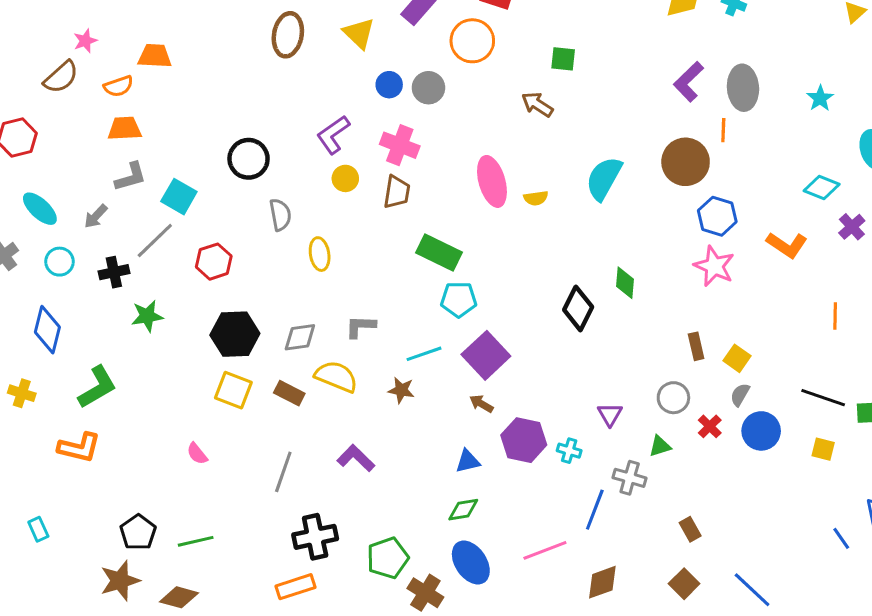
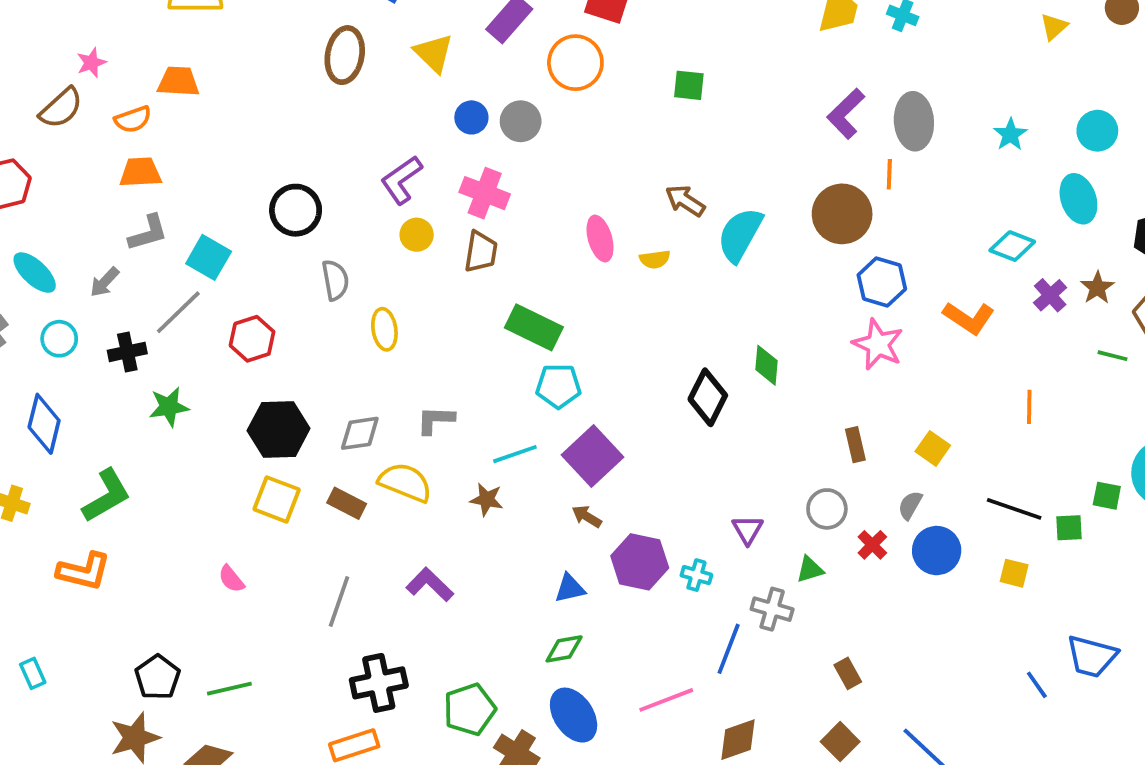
brown arrow: (537, 104) -> (685, 201), moved
pink ellipse: (492, 181) -> (600, 239), size x0.7
yellow square: (737, 358) -> (933, 448), moved

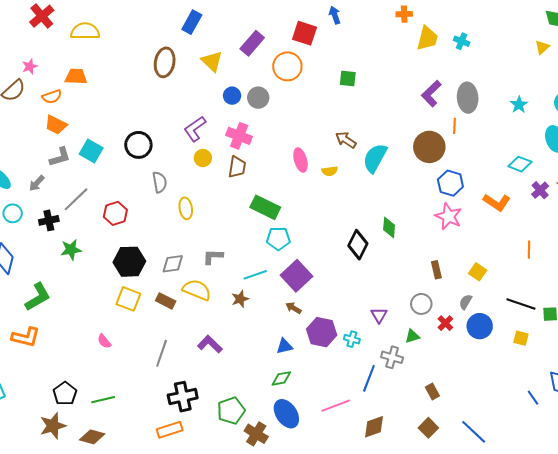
orange trapezoid: (141, 172) -> (56, 125), turned -150
cyan square: (209, 257) -> (91, 151), moved
brown star: (487, 499) -> (240, 299), turned -30

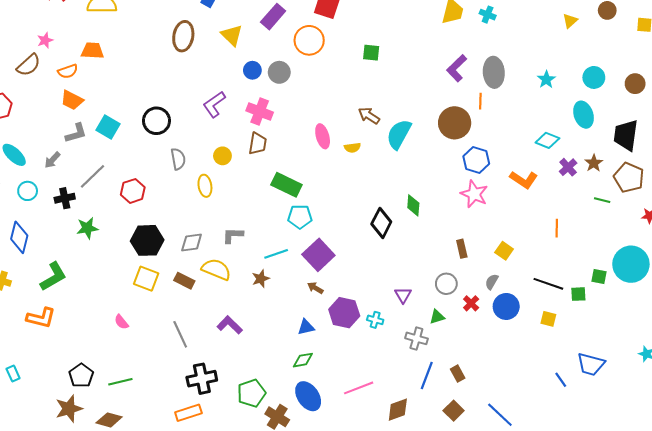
yellow circle: (203, 158) -> (222, 156), moved
gray line: (162, 353) -> (180, 334), turned -44
blue line: (369, 378) -> (427, 376), moved

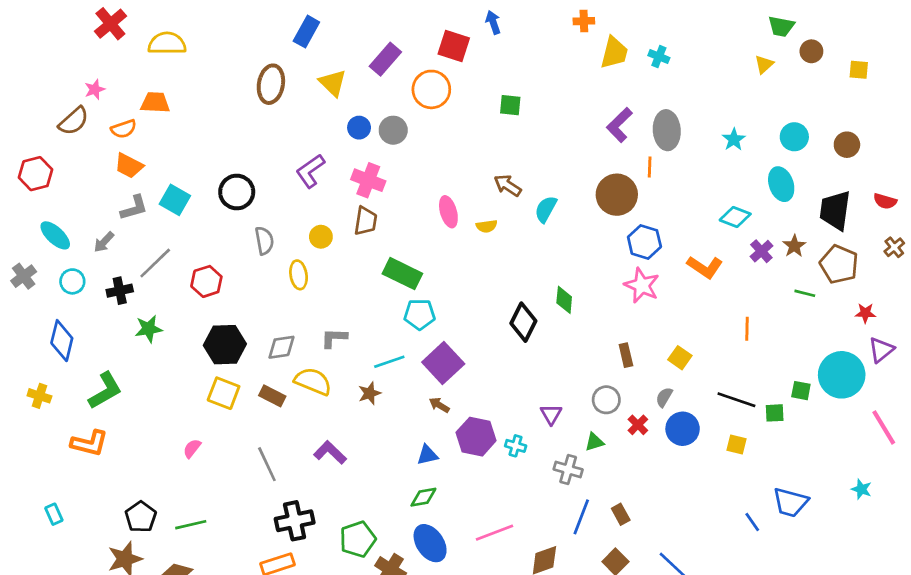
cyan semicircle: (399, 134) -> (546, 209), size x0.7
pink semicircle: (121, 322) -> (192, 448), turned 77

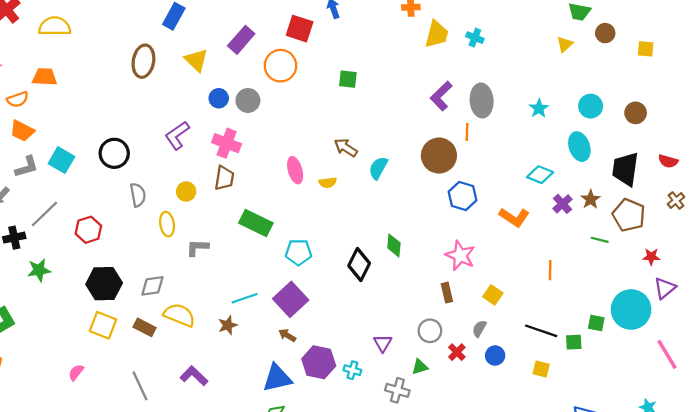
pink star: (642, 285) -> (460, 256), moved
cyan pentagon: (420, 314) -> (298, 252), moved
gray L-shape: (334, 338) -> (197, 248), moved
blue circle: (683, 429) -> (495, 356), size x0.7
blue triangle: (427, 455) -> (277, 378), size x1.6

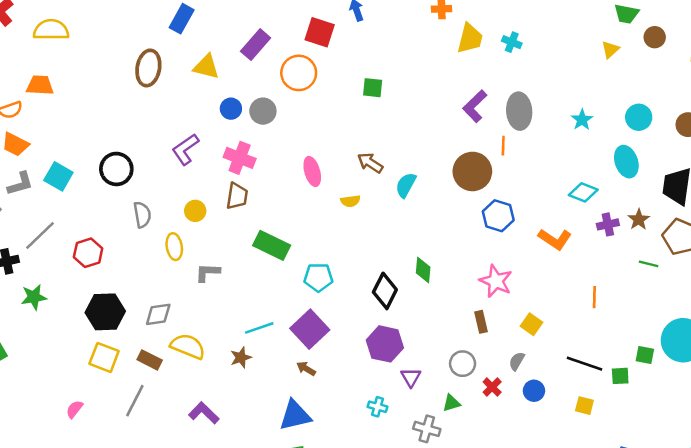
yellow triangle: (196, 60) -> (206, 67), turned -30
pink ellipse: (295, 170) -> (312, 171), moved
purple cross: (563, 204) -> (608, 224), turned 30
purple hexagon: (319, 362) -> (385, 344), moved
gray line: (140, 386) -> (135, 401), moved, turned 52

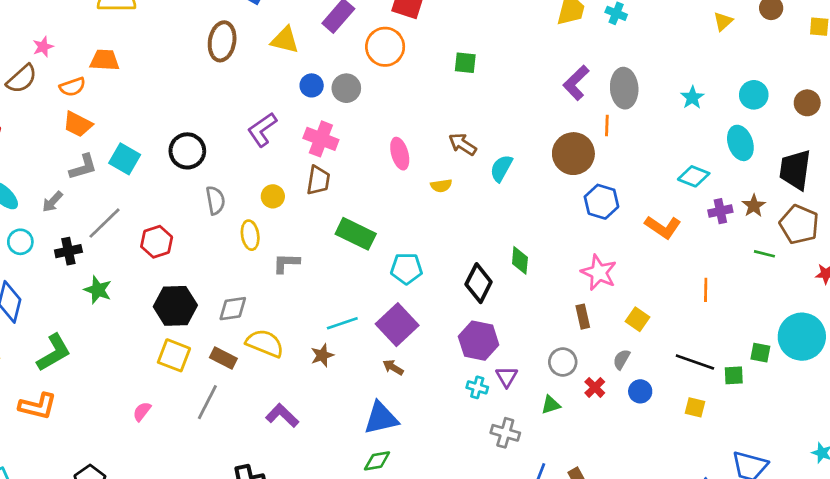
green star: (34, 297) -> (98, 290), turned 30
cyan cross: (378, 407) -> (477, 387), moved
gray cross: (427, 429) -> (505, 433), moved

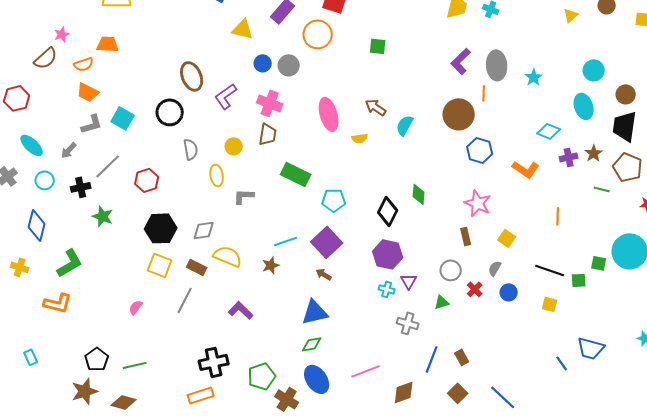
brown ellipse: (222, 41) -> (192, 76), moved, turned -32
cyan star: (692, 97) -> (534, 77), moved
brown circle: (807, 103) -> (626, 94), moved
pink ellipse: (400, 154) -> (329, 114), size x1.4

